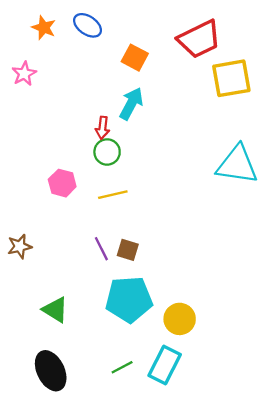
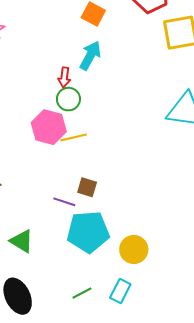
pink hexagon: (62, 183) -> (49, 127), moved, size x1.4
purple line: (101, 249) -> (64, 202), moved, turned -45
cyan rectangle: (165, 365) -> (120, 291), size x0.7

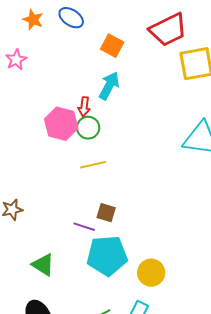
pink hexagon: (49, 127) -> (61, 124), moved

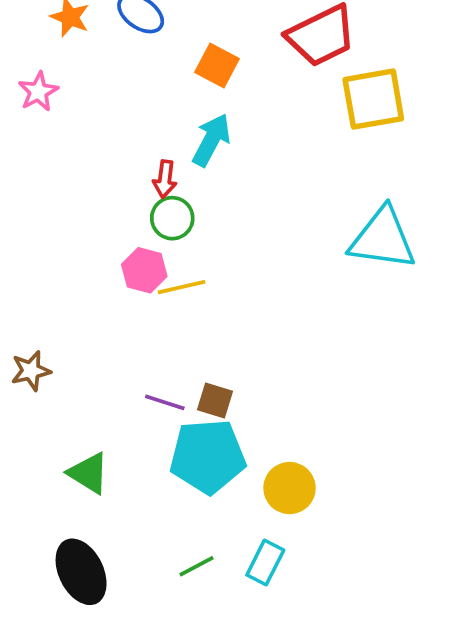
pink hexagon: (61, 124) -> (144, 270), moved, size x0.7
brown square: (106, 213) -> (215, 401), moved

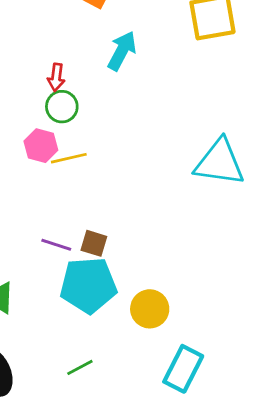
cyan arrow: (211, 140) -> (122, 51), moved
cyan triangle: (383, 239) -> (219, 162), moved
cyan rectangle: (265, 562) -> (183, 369), moved, size x1.4

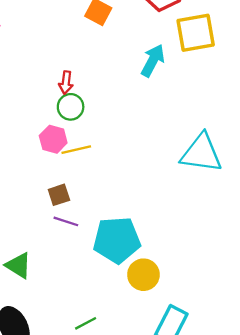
cyan arrow: (122, 51) -> (153, 61), moved
brown square: (94, 243) -> (59, 195), moved, turned -35
cyan pentagon: (88, 285) -> (117, 240), moved

